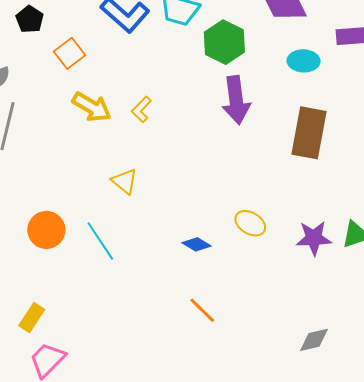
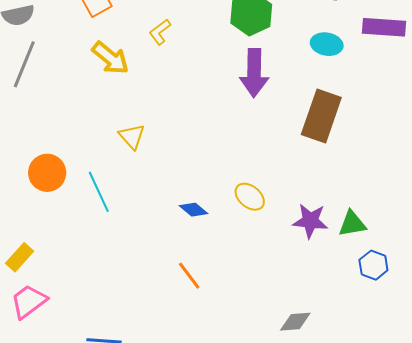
yellow L-shape: (141, 109) -> (160, 32), moved

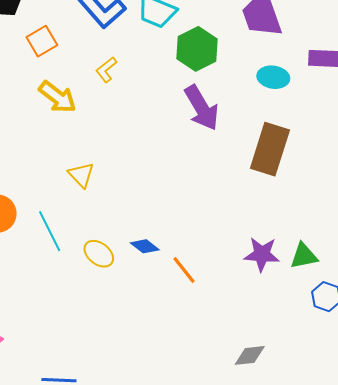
purple arrow: (254, 73) -> (202, 108), turned -30
yellow ellipse: (250, 197) -> (99, 254), moved
orange line: (189, 276) -> (184, 270), moved

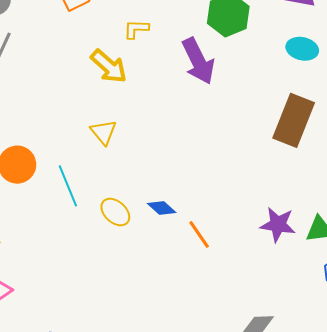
yellow L-shape: (106, 70) -> (136, 29), turned 36
yellow arrow: (57, 97) -> (109, 66), moved
purple arrow: (202, 108) -> (198, 61), moved

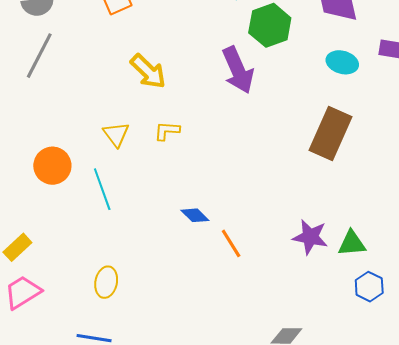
yellow L-shape: (136, 29) -> (167, 131), moved
yellow triangle: (103, 132) -> (116, 134), moved
yellow ellipse: (115, 212) -> (106, 282), moved, turned 56

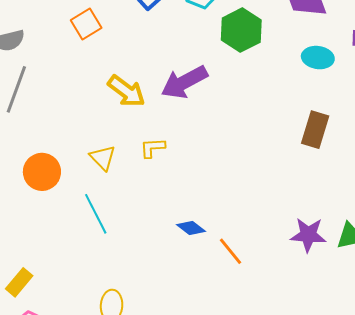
purple arrow: (238, 70) -> (184, 82), moved, turned 93
brown rectangle: (331, 133) -> (315, 130), size x0.7
orange circle: (52, 166) -> (42, 172), moved

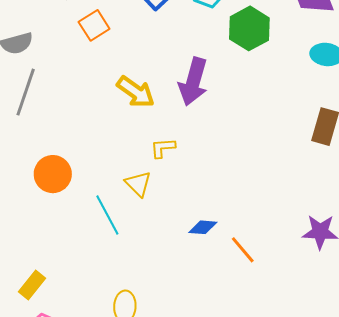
purple arrow: (184, 82) -> (193, 82), turned -45
yellow triangle: (103, 158) -> (138, 184), moved
blue diamond: (191, 228) -> (203, 227), turned -32

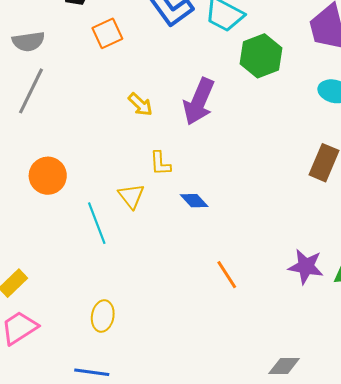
yellow arrow: (136, 92) -> (140, 104), size x0.7
yellow L-shape: (163, 148) -> (160, 163), turned -96
blue diamond: (203, 227) -> (194, 201), moved, turned 36

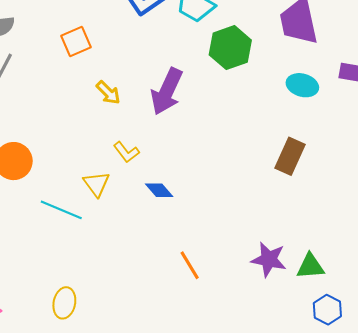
orange square: (107, 33) -> (76, 41), moved
yellow L-shape: (160, 163) -> (126, 152), turned -36
cyan line: (97, 223) -> (61, 210), turned -48

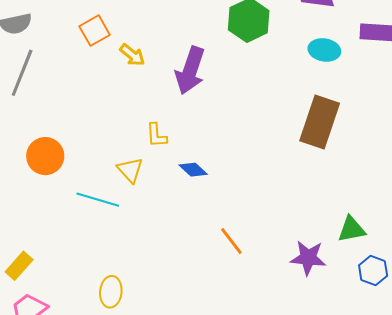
yellow arrow: (108, 93) -> (132, 55), moved
yellow L-shape: (126, 152) -> (156, 135), turned 40
brown rectangle: (290, 156) -> (320, 122), size x1.4
purple star: (269, 259) -> (308, 258), moved

